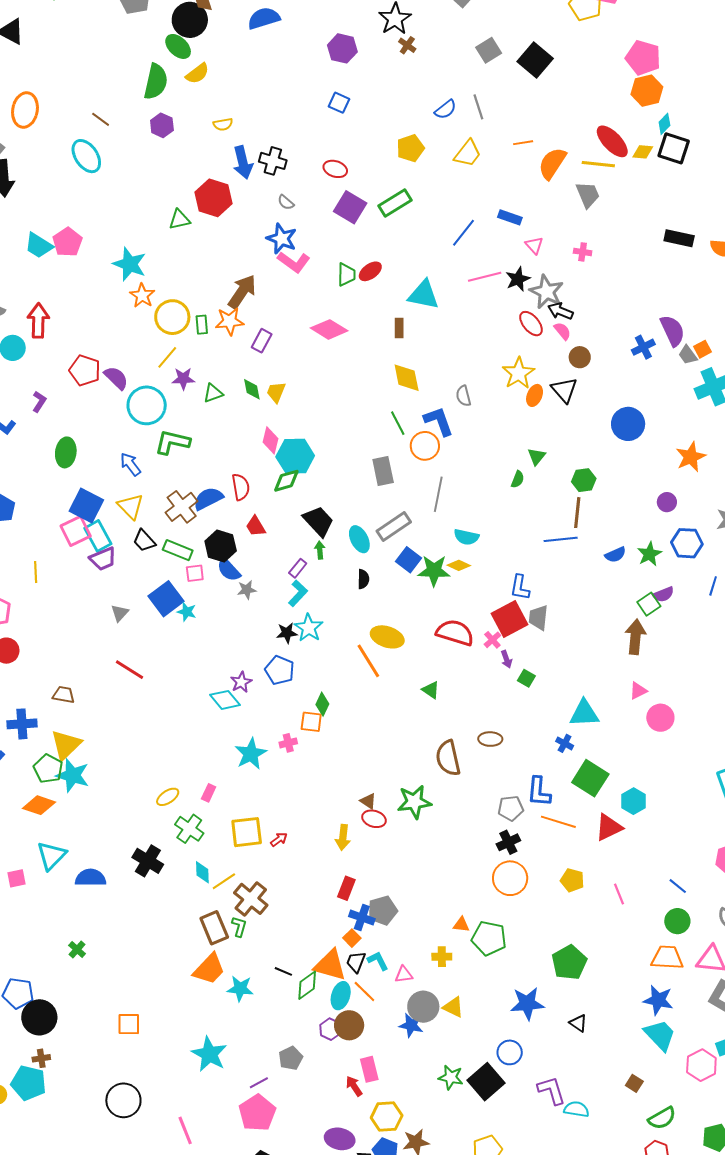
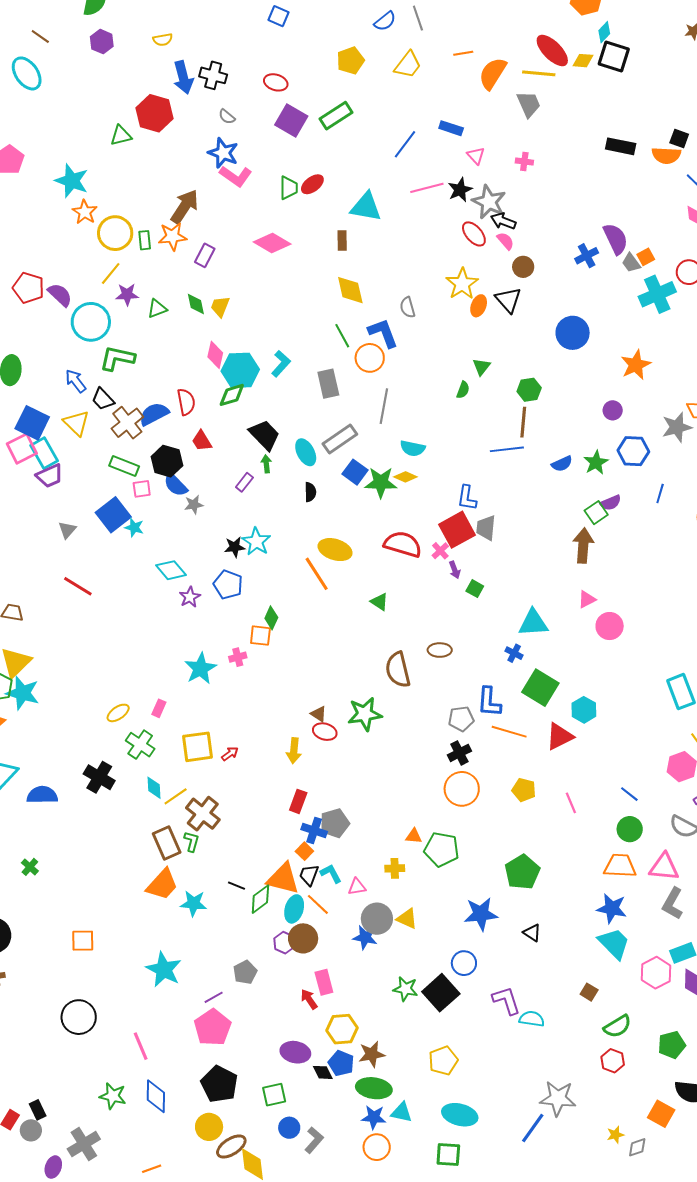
black trapezoid: (144, 541) -> (103, 399), moved
cyan L-shape: (298, 593) -> (281, 364), moved
cyan diamond: (225, 700) -> (171, 570), moved

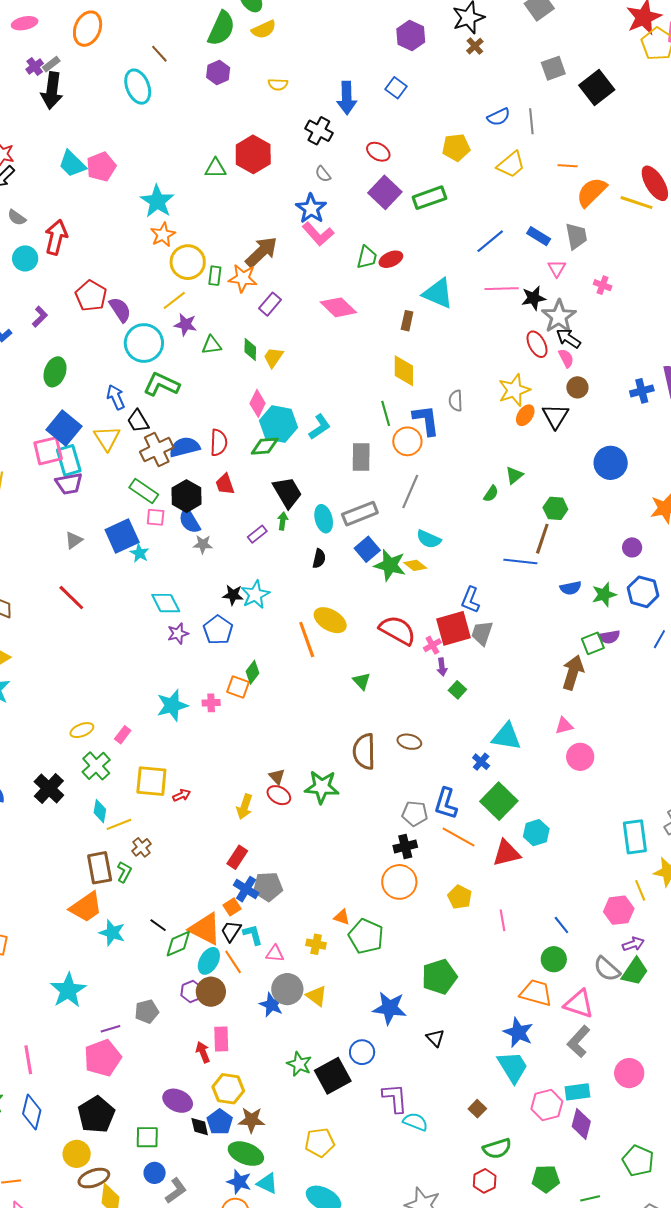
blue arrow: (183, 77) -> (347, 98), moved
gray trapezoid: (529, 104) -> (576, 236), moved
brown cross: (203, 814) -> (142, 847), size x0.6

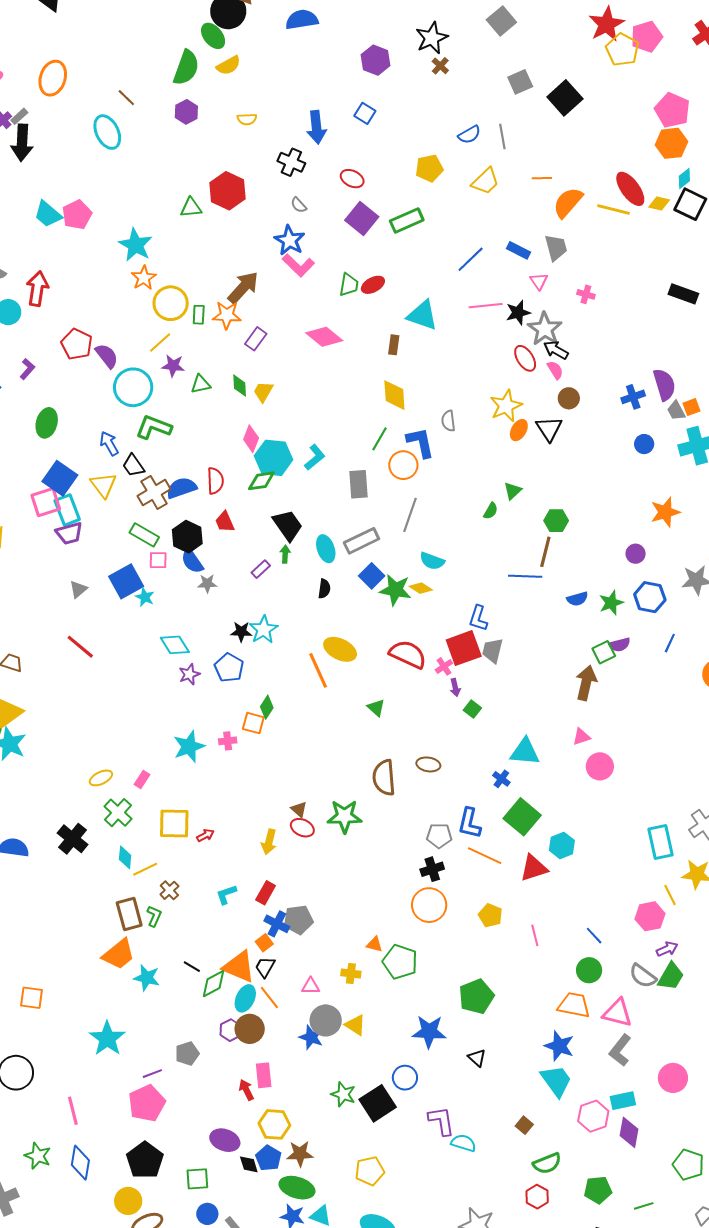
green line: (386, 413) -> (380, 439), turned 50
blue circle: (611, 463) -> (644, 444), moved, size x0.6
cyan L-shape: (253, 935) -> (226, 894), moved, turned -90

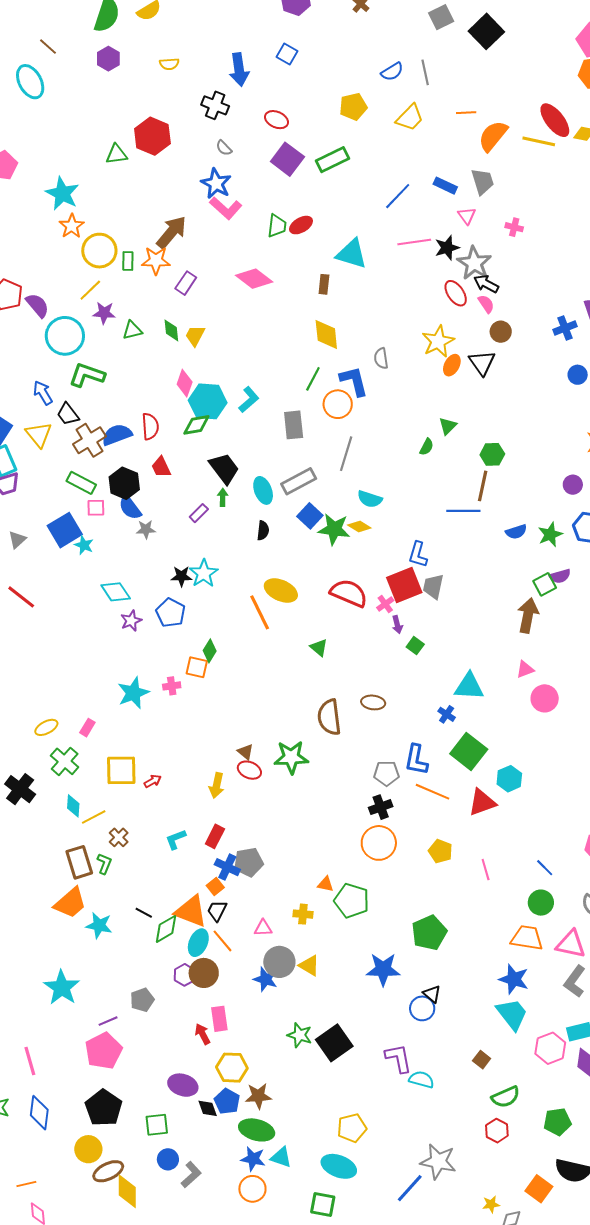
blue circle: (405, 1078) -> (422, 1008), moved
yellow pentagon: (370, 1171) -> (352, 1128), moved

